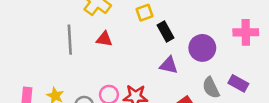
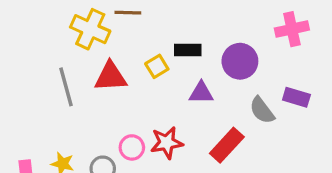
yellow square: (145, 13) -> (157, 66), moved
black rectangle: (166, 32) -> (188, 50), turned -48
red triangle: (104, 39) -> (111, 77), size x1.5

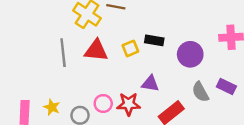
purple triangle: (201, 93) -> (150, 84), moved

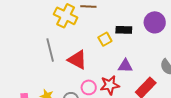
red triangle: (96, 51) -> (77, 60), moved, turned 30
purple circle: (190, 54) -> (155, 22), moved

